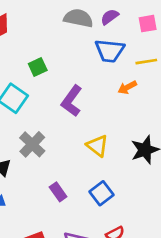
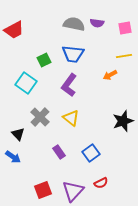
purple semicircle: (110, 17) -> (97, 23), turned -136
blue trapezoid: (110, 51) -> (73, 54), moved
yellow triangle: (97, 146) -> (71, 118), moved

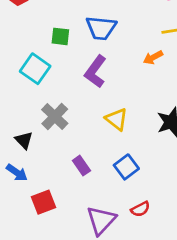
green square: (44, 60) -> (60, 36), turned 32
yellow triangle: (71, 118) -> (117, 119), moved
red square: (43, 190) -> (44, 202), moved

